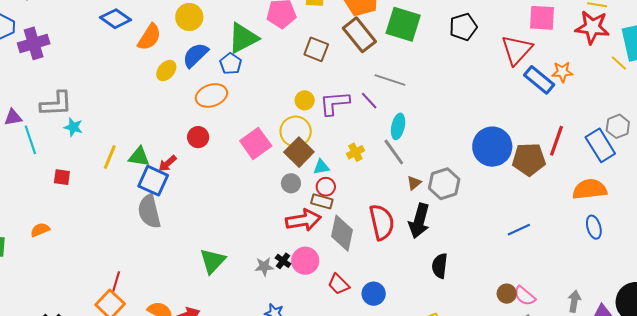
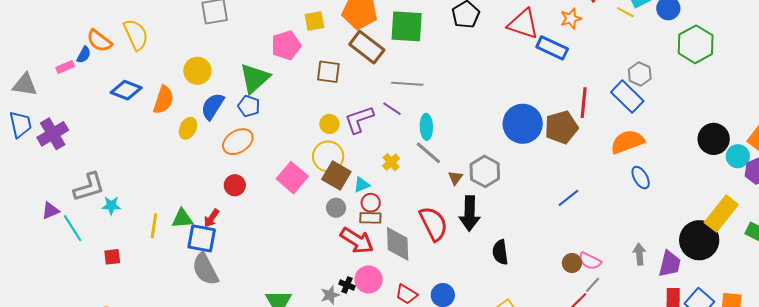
red triangle: (517, 50) -> (523, 24), turned -40
orange star: (562, 72) -> (571, 19), moved
red arrow: (303, 220) -> (357, 241), turned 56

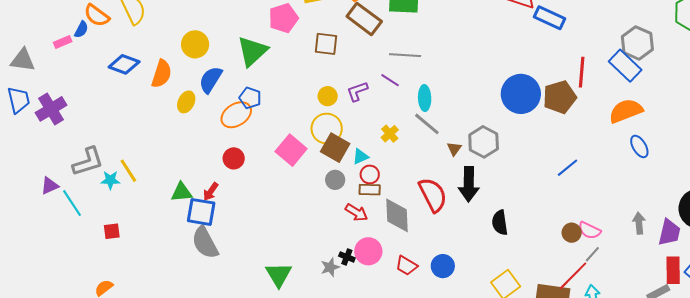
gray hexagon: (640, 74) -> (637, 43), size x1.4
blue pentagon: (249, 106) -> (250, 98), moved
purple L-shape: (359, 120) -> (357, 91), size x0.7
yellow line: (154, 226) -> (128, 171), moved, turned -40
red arrow: (357, 241) -> (356, 212), size x0.7

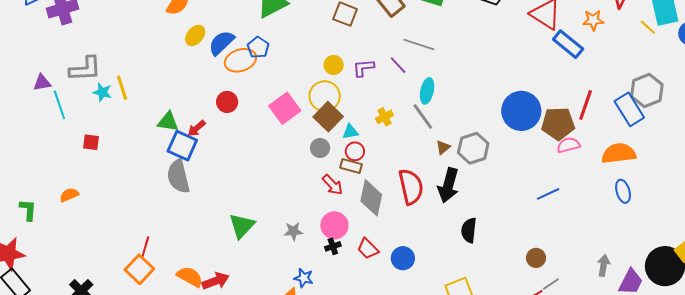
blue semicircle: (211, 80) -> (221, 43), moved
pink semicircle: (589, 230) -> (568, 145), moved, turned 125
black cross: (347, 257) -> (333, 246), moved, turned 35

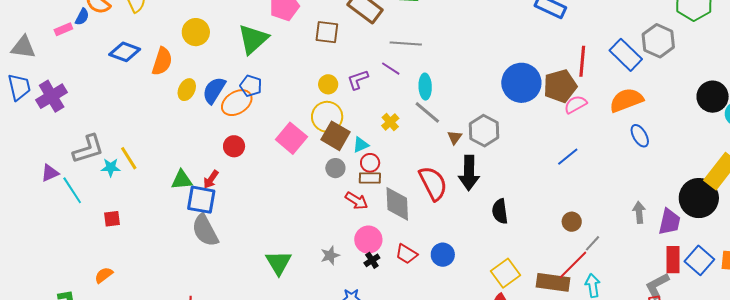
gray hexagon: (647, 90) -> (658, 41), moved

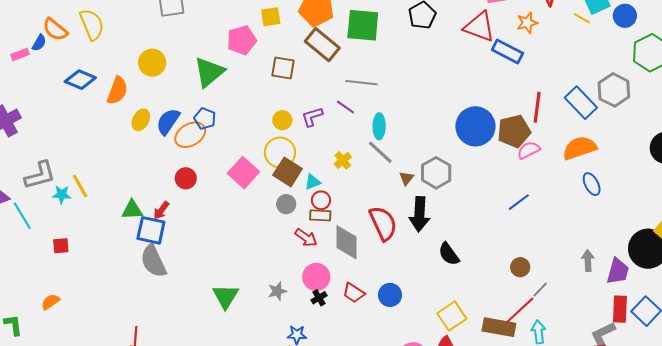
black semicircle: (500, 211) -> (449, 254), turned -30

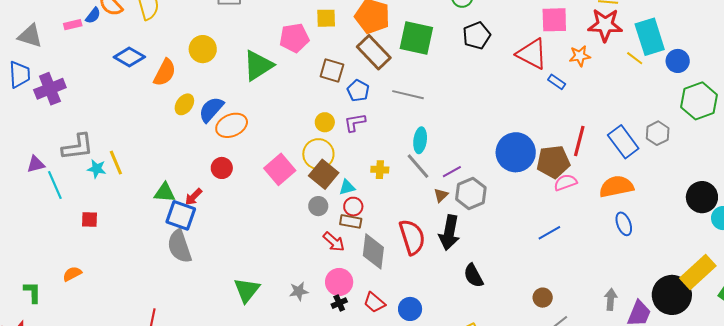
blue rectangle: (507, 52) -> (557, 82), size x0.6
gray hexagon: (614, 90) -> (658, 133), size x0.7
purple line: (345, 107) -> (452, 172), moved, turned -72
blue pentagon: (205, 119) -> (358, 91), moved
yellow cross: (343, 160) -> (380, 170), turned 36

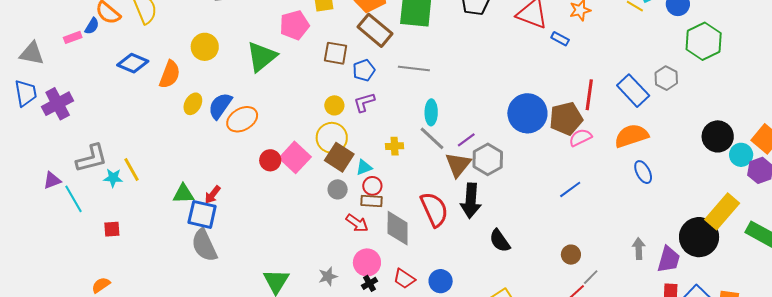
blue pentagon: (358, 91) -> (364, 70), turned 30
red circle: (222, 168) -> (270, 160), moved
brown triangle: (441, 195) -> (458, 165), size x1.8

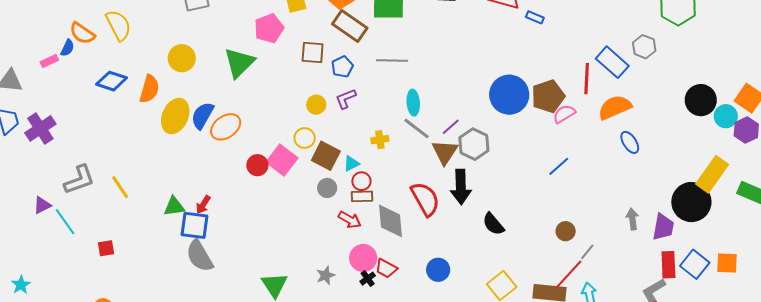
red line: (589, 95) -> (587, 79), moved
yellow ellipse: (193, 104) -> (175, 116), size x1.6
yellow circle: (332, 138) -> (305, 138), moved, size x0.7
cyan star: (113, 178) -> (21, 285), moved, turned -30
red trapezoid: (404, 279) -> (386, 268), moved

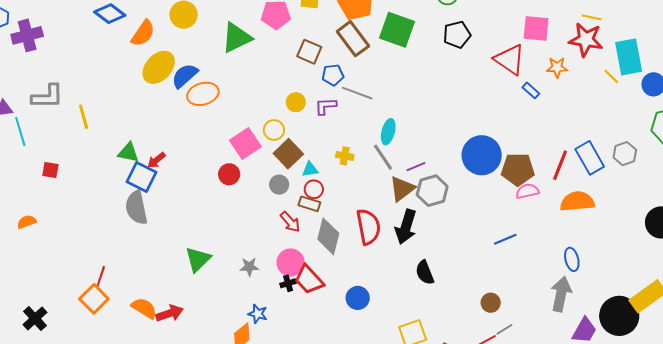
gray line: (392, 61) -> (357, 93), moved
blue ellipse: (630, 142) -> (572, 259), moved
red circle: (257, 165) -> (229, 174), moved
gray arrow: (632, 219) -> (561, 294), moved, size x1.6
red trapezoid: (386, 268) -> (309, 280), size x1.4

